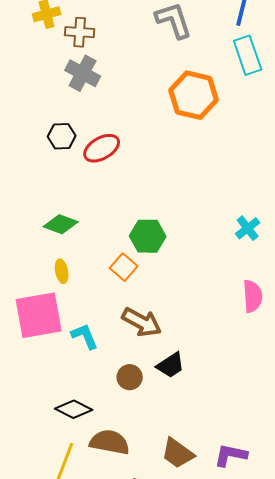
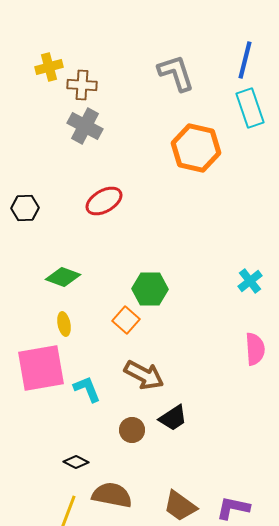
black hexagon: (62, 136) -> (25, 208), moved
black diamond: (74, 409) -> (76, 462), size x0.7

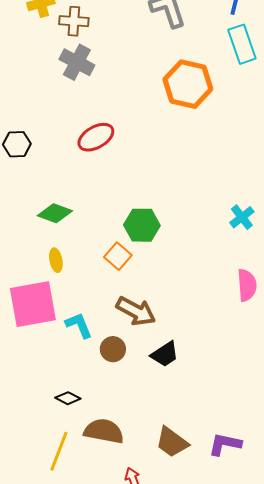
brown circle: (132, 430) -> (113, 349), moved

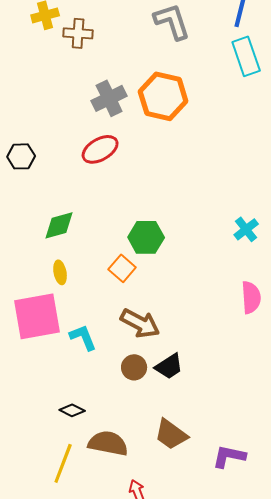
gray cross: (77, 62) -> (109, 98), moved, turned 36
orange hexagon: (188, 84) -> (163, 96), moved
green diamond: (55, 213) -> (59, 225), turned -36
brown circle: (113, 349) -> (134, 367), moved
brown trapezoid: (172, 442) -> (171, 434), moved

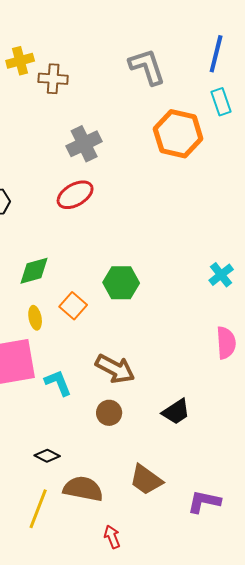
cyan rectangle: (246, 56) -> (221, 102), size x0.7
orange hexagon: (163, 96) -> (178, 134), moved
orange square: (122, 268) -> (73, 306), moved
black trapezoid: (169, 366) -> (176, 412), moved

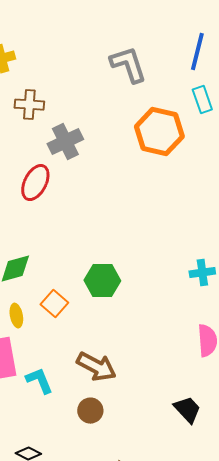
brown cross: (53, 79) -> (29, 105), moved
red ellipse: (75, 195) -> (35, 183), moved, turned -33
cyan cross: (221, 275) -> (202, 273), turned 30
black trapezoid: (176, 412) -> (187, 410), moved, turned -100

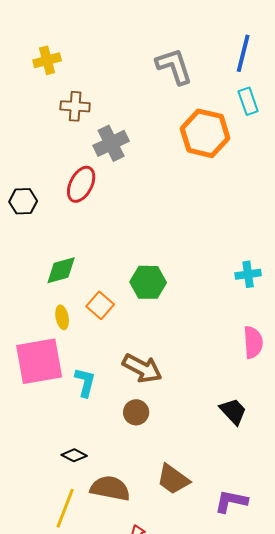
cyan L-shape: (39, 381) -> (85, 382), turned 36

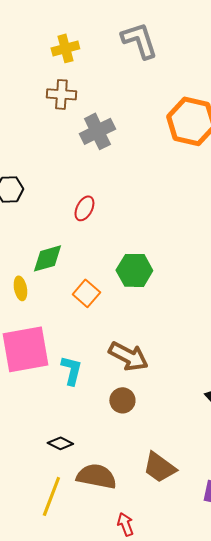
yellow cross: (47, 60) -> (65, 48), moved
gray L-shape: (174, 66) -> (139, 40), moved
red ellipse: (81, 184) -> (84, 208), moved, size x0.7
yellow ellipse: (62, 317) -> (20, 288), moved

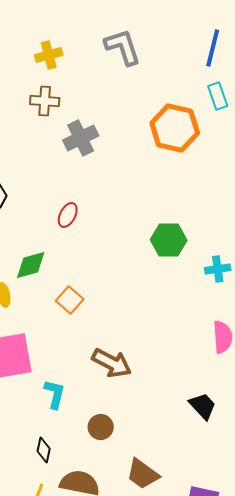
green hexagon: (134, 270) -> (169, 240), moved
cyan L-shape: (71, 370) -> (55, 394), moved
brown circle: (122, 400) -> (101, 427), moved
black diamond: (60, 443) -> (44, 450), turned 75

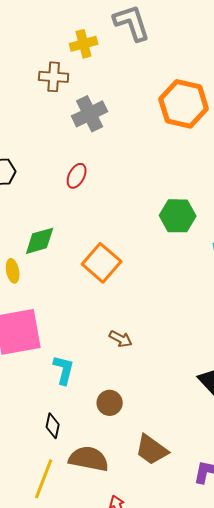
yellow cross: (49, 55) -> (84, 44), moved
red ellipse: (68, 215) -> (77, 176), moved
orange square: (70, 300) -> (102, 263), moved, size x1.4
brown arrow: (112, 363) -> (121, 339), size x0.6

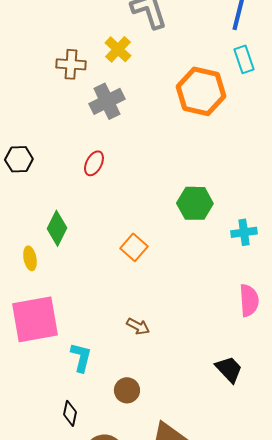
yellow cross: (84, 44) -> (118, 49), moved, turned -32
green diamond: (40, 241) -> (57, 228), turned -48
orange square: (102, 263) -> (134, 247), moved, size x0.7

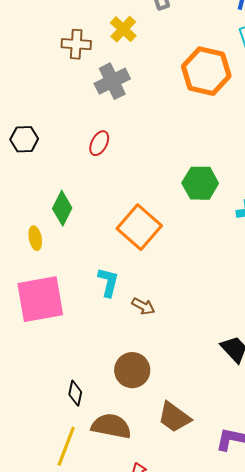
orange square: (134, 247) -> (139, 227), size x1.6
cyan L-shape: (81, 357) -> (108, 282), moved
brown circle: (127, 390) -> (132, 370), size x1.4

